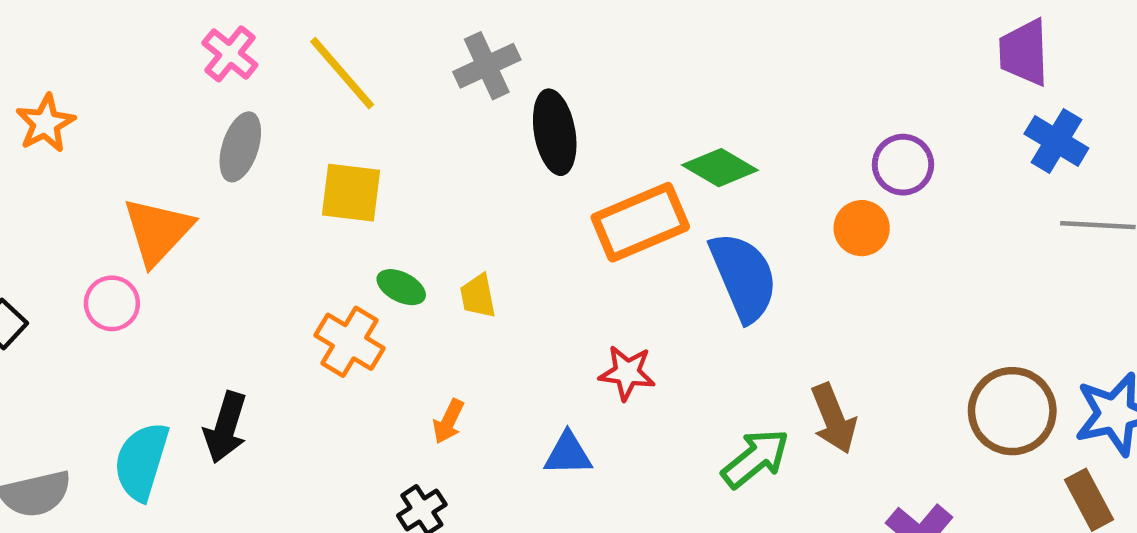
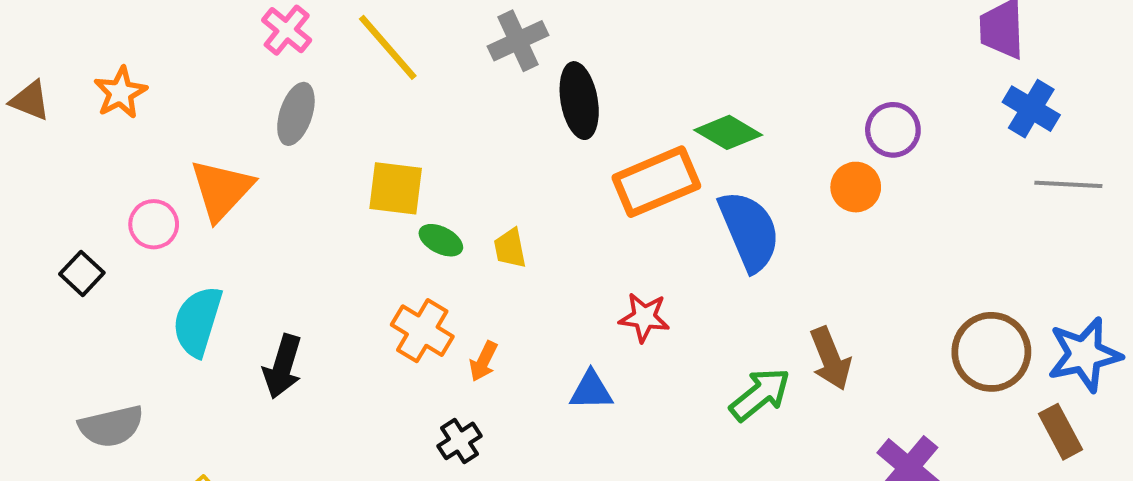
yellow square: (351, 193) -> (396, 188), moved
pink circle: (112, 303) -> (154, 224), moved
orange cross: (350, 342) -> (422, 331), moved
cyan semicircle: (141, 461) -> (198, 321), moved

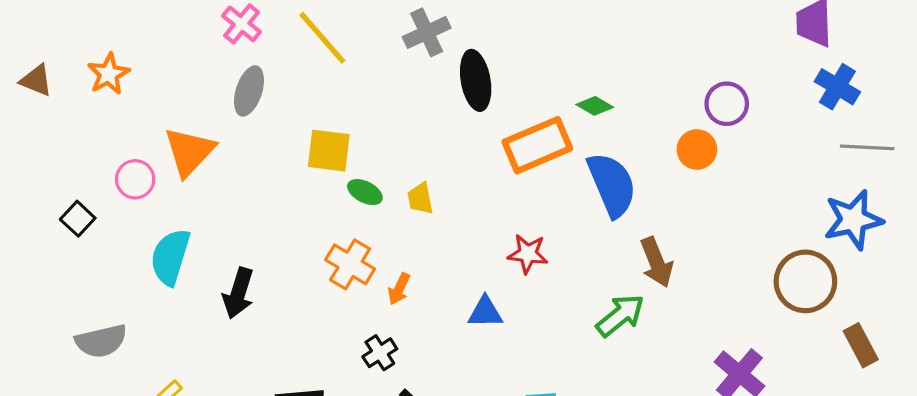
green diamond: (728, 132) -> (595, 106), size x0.7
blue star: (1084, 355) -> (853, 220), moved
brown arrow: (830, 359) -> (656, 262), moved

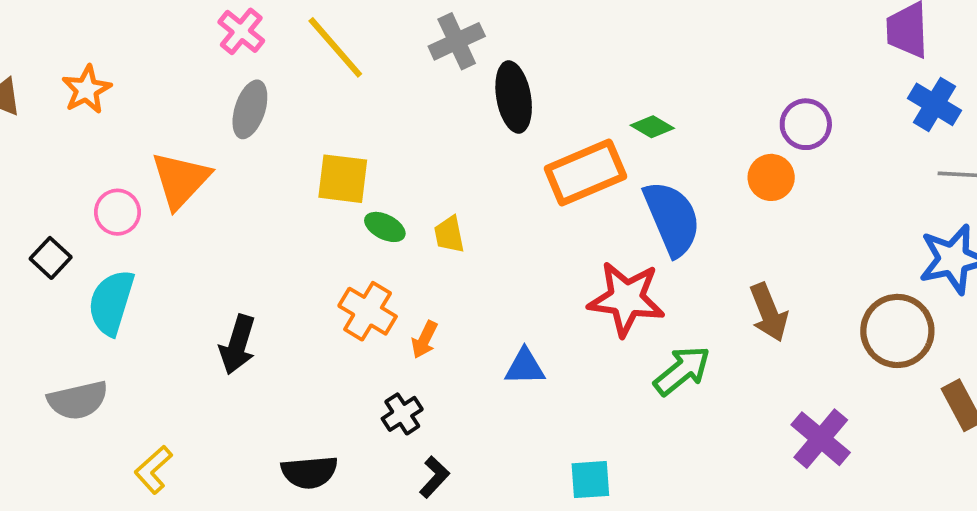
red star: (528, 254) -> (626, 299), moved, size x1.6
cyan semicircle: (170, 257) -> (111, 302), moved
brown arrow: (656, 262) -> (769, 312), moved

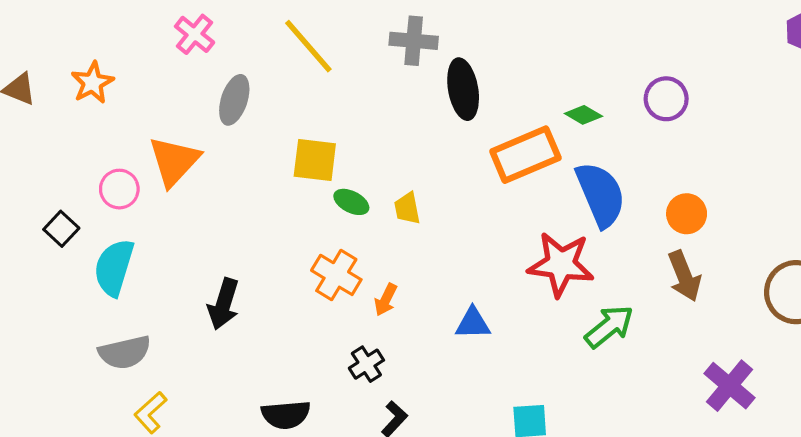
pink cross: (241, 31) -> (195, 34), moved
gray cross: (457, 41) -> (414, 41), turned 30
purple circle: (806, 124) -> (666, 99), moved
orange circle: (771, 177) -> (687, 214), moved
gray semicircle: (78, 400) -> (125, 352), moved

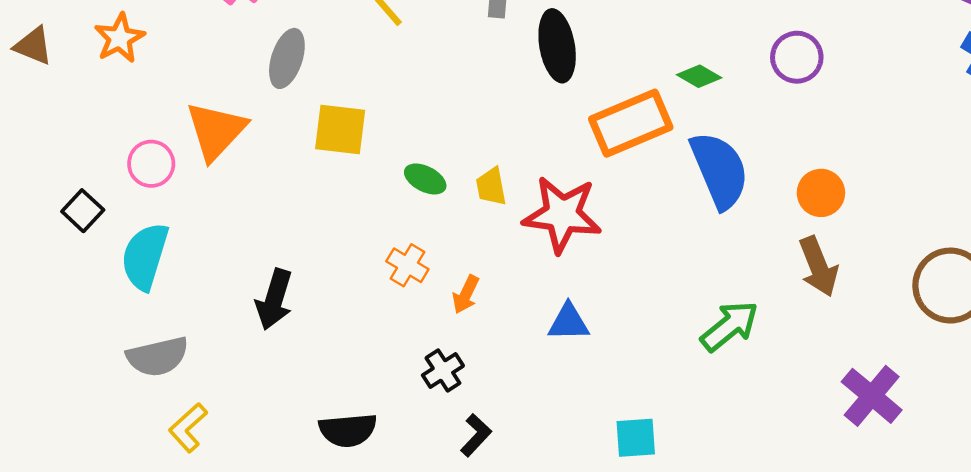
yellow square: (315, 160) -> (340, 129), moved
red star: (561, 264) -> (562, 214), moved
orange cross: (336, 275) -> (407, 265), size x0.7

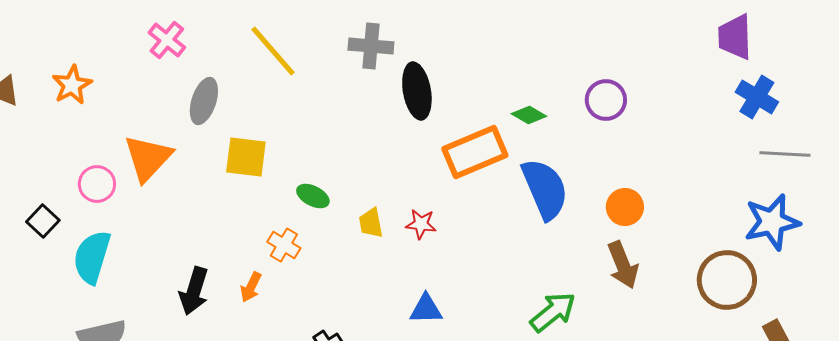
yellow trapezoid: (491, 187) -> (371, 223), moved
red star: (562, 214) -> (421, 224), size x0.5
orange cross: (407, 265) -> (284, 245), moved
orange arrow: (466, 294) -> (251, 287), moved

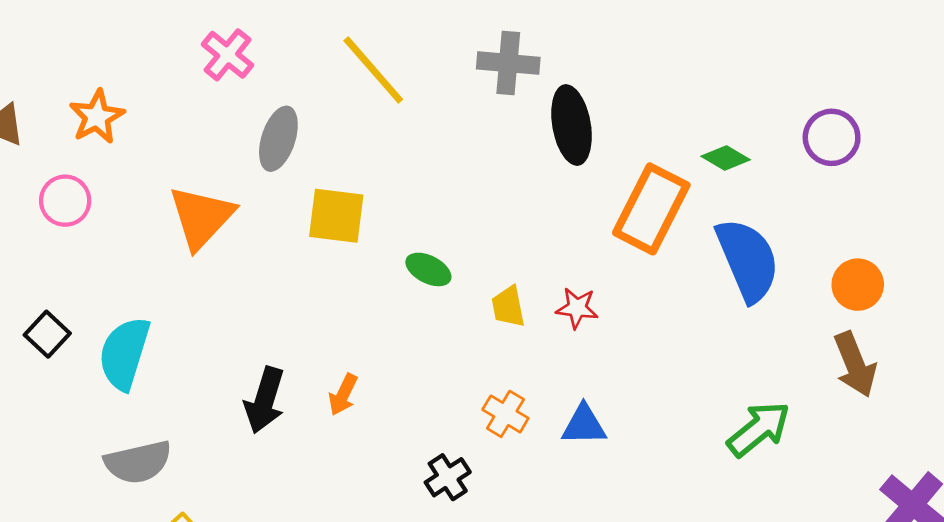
orange rectangle: (475, 152) -> (651, 209), turned -40
pink circle: (97, 184) -> (65, 201), moved
black square: (43, 221) -> (47, 334), moved
orange cross: (284, 245) -> (505, 414), moved

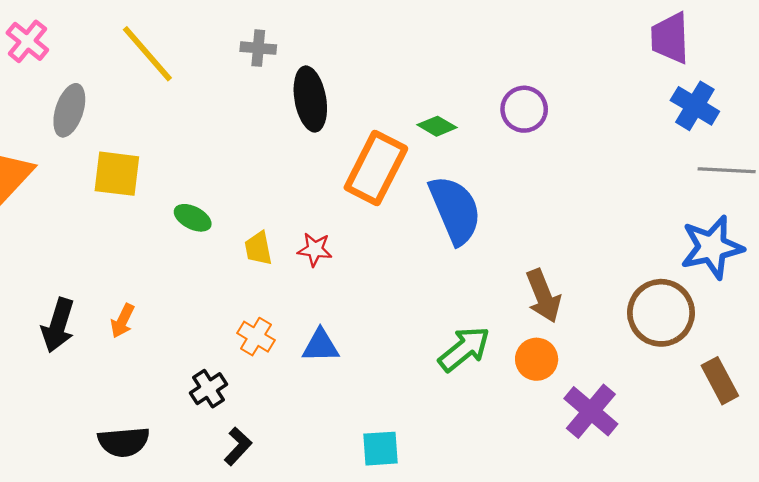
gray cross: (508, 63) -> (258, 48), size x0.7
orange circle: (858, 285) -> (537, 359), moved

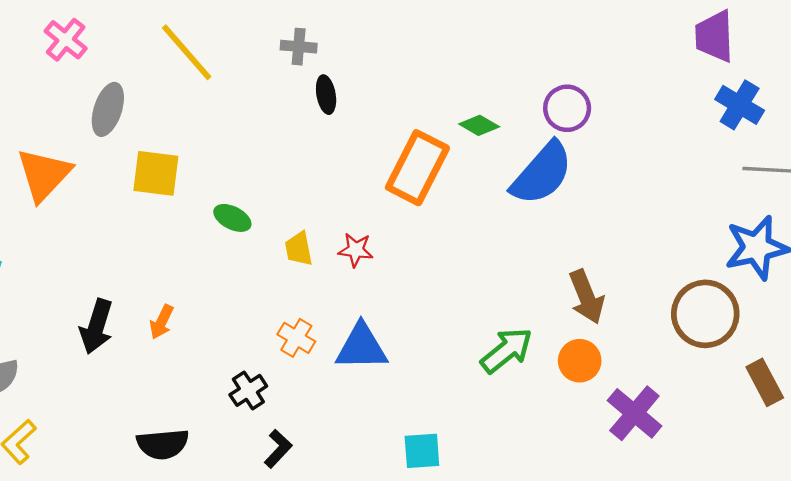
black ellipse: (310, 99) -> (326, 95), moved, size x0.6
blue semicircle: (455, 210) -> (542, 173), moved, turned 64
blue triangle: (320, 346) -> (361, 347), size x1.4

